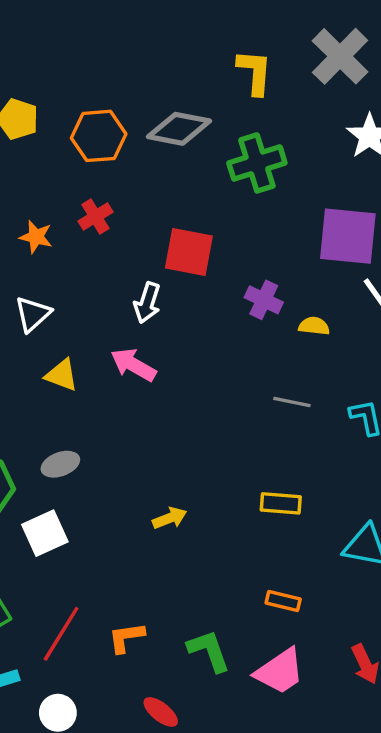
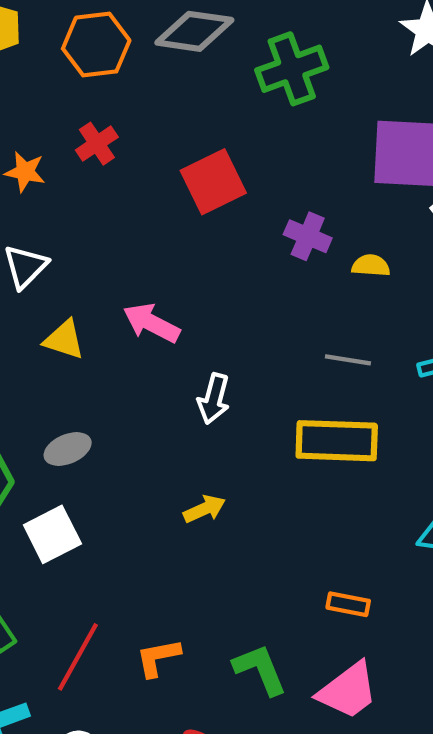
red square: (189, 252) -> (213, 182), turned -34
white arrow: (147, 303) -> (214, 399), moved
yellow rectangle: (281, 503) -> (337, 441), moved, size x1.6

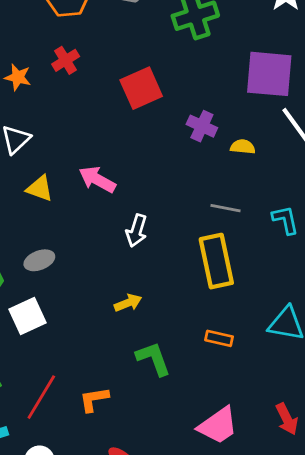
yellow rectangle: (337, 441) -> (216, 261), turned 74
orange rectangle: (348, 604) -> (219, 338), moved
green L-shape: (260, 669) -> (153, 359), moved

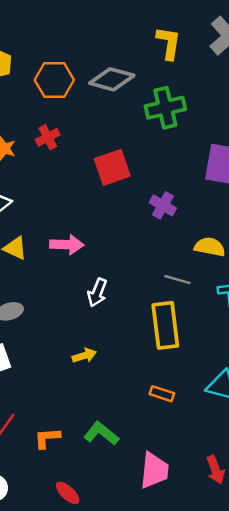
yellow semicircle: (243, 147) -> (210, 247), moved, size x1.4
pink arrow: (97, 179) -> (67, 245), turned 148
green L-shape: (153, 359) -> (101, 433), moved, turned -36
pink trapezoid: (218, 425) -> (154, 470), turned -54

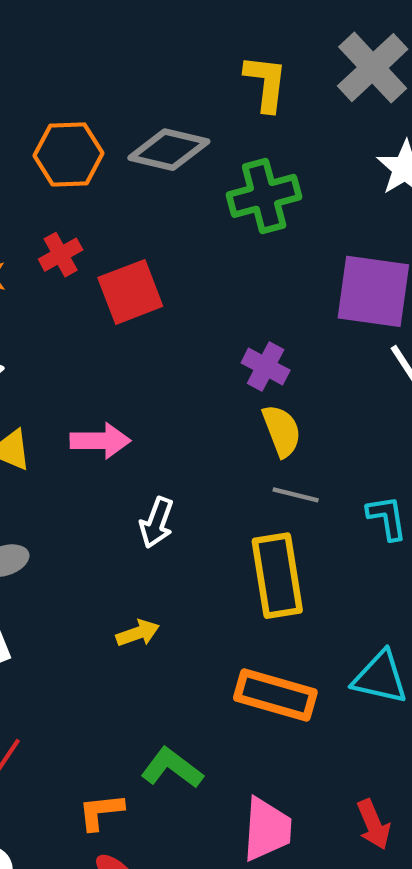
red square: (112, 167) -> (130, 292), moved
yellow semicircle: (210, 247) -> (282, 431), moved, turned 60
orange rectangle: (162, 394) -> (275, 695), size x1.8
orange L-shape: (47, 438) -> (101, 812), moved

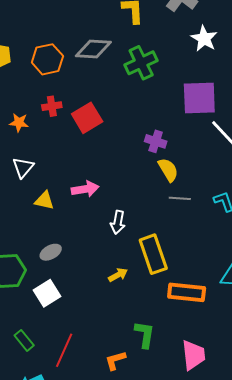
red cross: (61, 255) -> (52, 106), turned 30
yellow rectangle: (277, 576) -> (153, 254), moved
green L-shape: (172, 768) -> (145, 334), turned 72

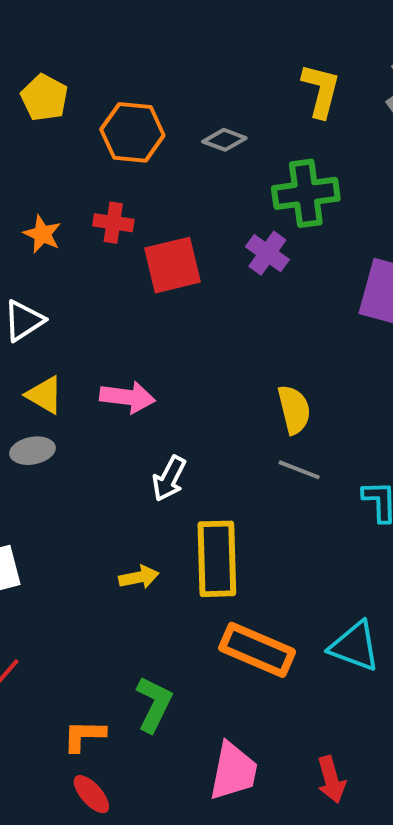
gray diamond: (93, 49) -> (224, 140), size x0.6
purple cross: (156, 141) -> (267, 253), moved
gray ellipse: (51, 252) -> (33, 451), moved

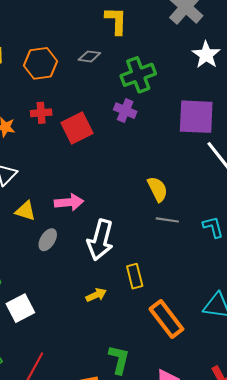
yellow L-shape: (321, 91) -> (116, 21), moved
gray ellipse: (33, 451) -> (48, 240), moved, turned -35
white arrow: (169, 479) -> (100, 240), size x1.6
yellow rectangle: (217, 559) -> (135, 276), size x0.6
orange rectangle: (257, 650) -> (166, 319), turned 42

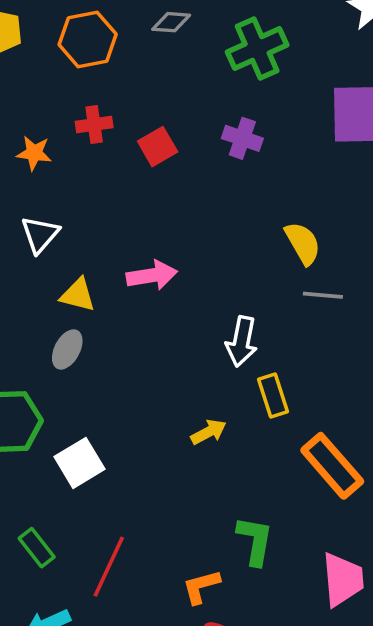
purple cross: (125, 111) -> (242, 138), moved
red square: (77, 128) -> (158, 147), size x0.7
gray ellipse: (48, 240) -> (67, 349), moved
white arrow: (100, 240) -> (242, 341), moved, size x0.7

